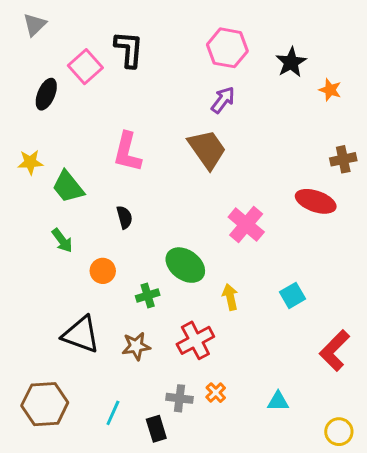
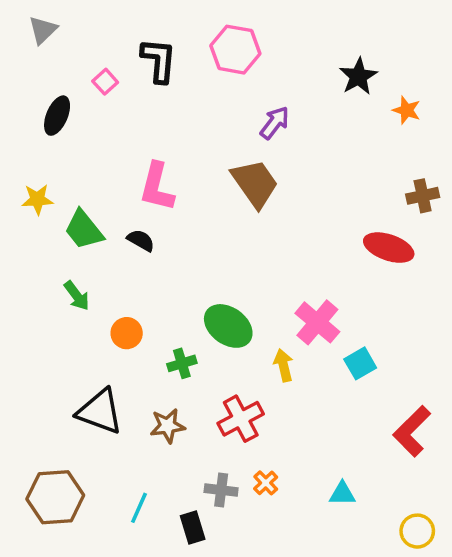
pink hexagon: (227, 48) -> (235, 50), moved
pink square: (85, 67) -> (105, 82), size x0.6
black semicircle: (124, 217) -> (141, 240), moved, turned -45
pink cross: (246, 225) -> (317, 322), moved

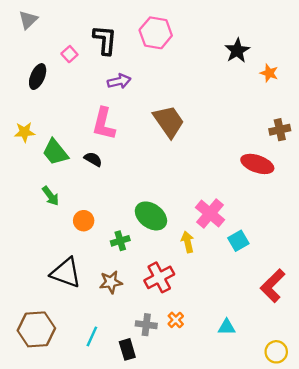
purple arrow: (275, 123) -> (119, 81), moved, turned 40

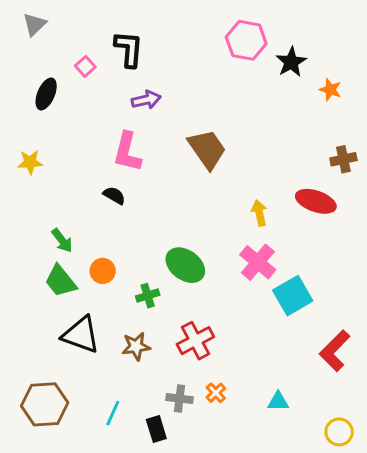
pink hexagon: (156, 33) -> (246, 40), moved
green trapezoid: (55, 152) -> (61, 281), moved
cyan square: (238, 241) -> (293, 296), size x1.5
yellow arrow: (188, 242) -> (259, 213), moved

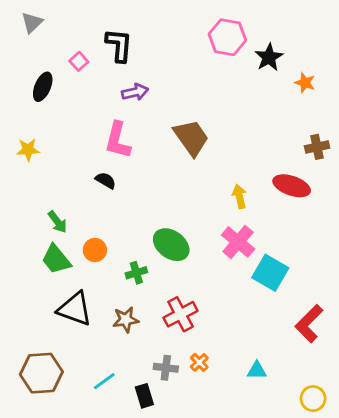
cyan square: (293, 296) -> (270, 273), turned -30
cyan line: (113, 413) -> (104, 381), turned 30

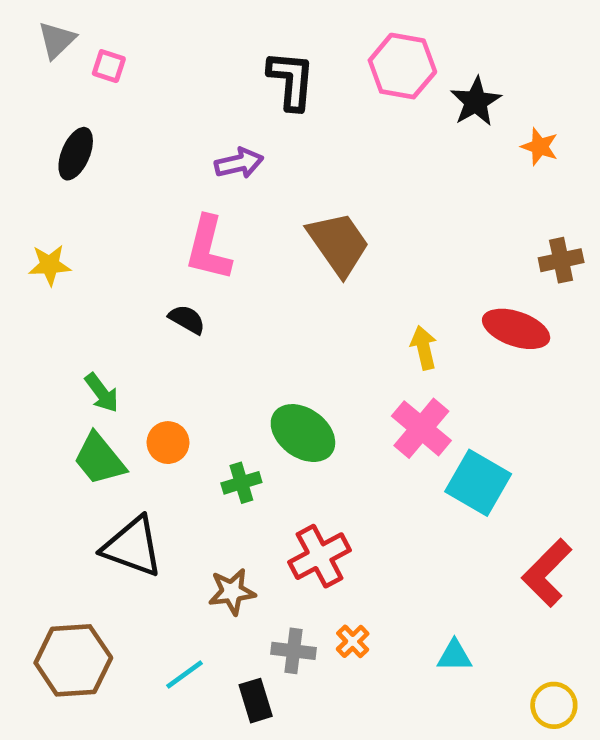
black L-shape: (119, 45) -> (291, 80), moved
pink square: (79, 61) -> (109, 66), moved, turned -30
brown star: (126, 320) -> (232, 592), moved

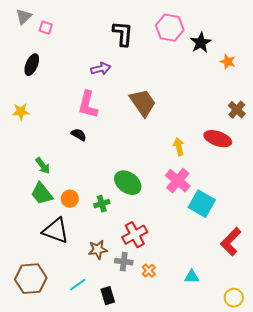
brown cross: (561, 260) -> (237, 110), turned -36
orange circle: (168, 443) -> (70, 199), moved
gray cross: (293, 651) -> (124, 262), moved

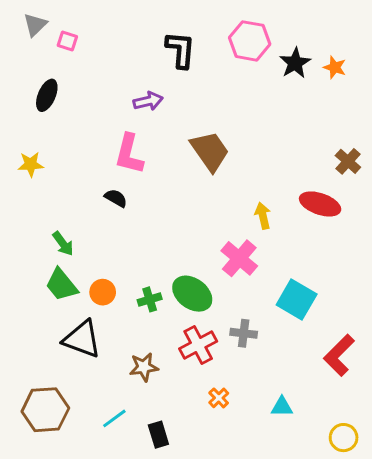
orange star: (228, 62) -> (335, 67), moved
pink cross: (178, 181) -> (239, 258), moved
green ellipse: (128, 183) -> (192, 294), moved
gray cross: (124, 262) -> (244, 333), moved

